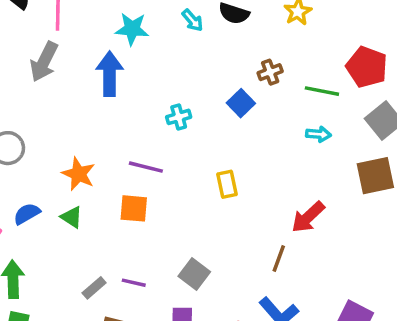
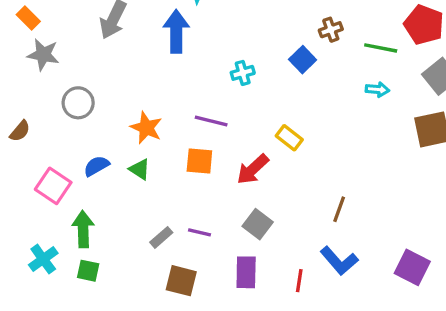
yellow rectangle: (227, 184) -> (289, 138), turned -40
red arrow: (308, 217) -> (253, 169), moved

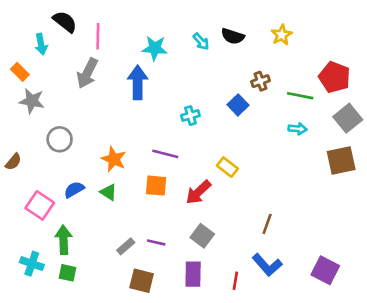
cyan cross: (43, 259) -> (32, 264), turned -35

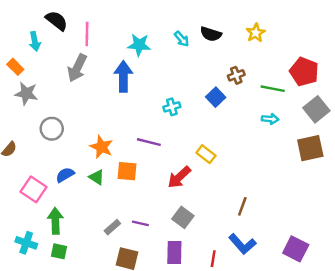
orange square: (156, 186) -> (127, 171), moved

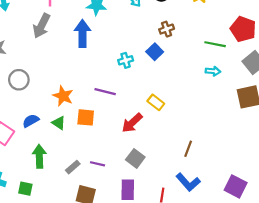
brown cross: (236, 75) -> (167, 29), moved
blue square: (216, 97) -> (155, 52), moved
green arrow: (55, 221) -> (39, 156), moved

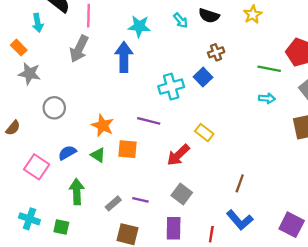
cyan cross: (126, 60) -> (171, 87), size x1.5

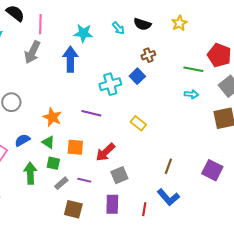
orange square: (127, 149) -> (75, 147), moved
red arrow: (178, 155) -> (105, 152), moved
gray square: (182, 194) -> (119, 175), turned 30
purple square: (292, 225) -> (212, 170), moved
green square: (61, 227) -> (53, 163), moved

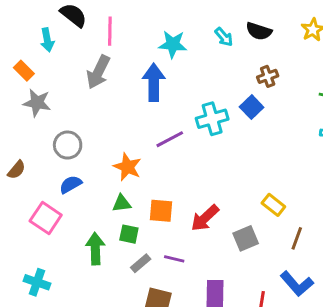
purple line: (91, 113) -> (170, 139), moved, turned -42
yellow rectangle: (138, 123) -> (273, 205), moved
blue semicircle: (22, 140) -> (71, 184), moved
green triangle: (48, 142) -> (122, 203), turned -40
gray square: (119, 175) -> (246, 238), moved

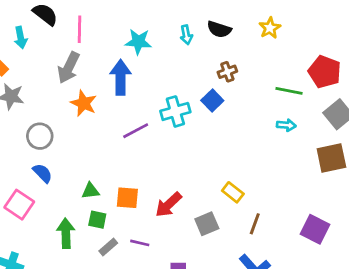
cyan arrow: (224, 37) -> (186, 35), turned 30
orange star: (127, 167) -> (84, 103), moved
blue semicircle: (71, 184) -> (43, 173), turned 75

